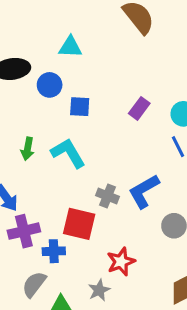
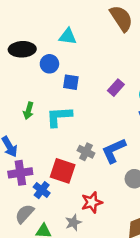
cyan L-shape: (68, 153) -> (59, 117), turned -68
blue cross: (54, 251) -> (42, 190), turned 35

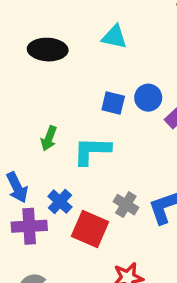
blue circle: (49, 64) -> (148, 98), moved
blue cross: (42, 190) -> (60, 202), moved

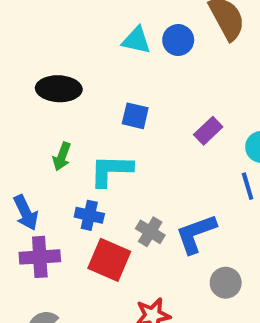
black ellipse: (48, 50) -> (59, 89), moved
blue circle: (148, 98) -> (178, 40), moved
blue cross: (60, 202) -> (89, 215), moved, turned -30

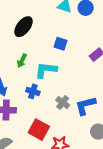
black ellipse: (59, 89) -> (24, 27), turned -60
red square: (109, 260) -> (39, 130), moved

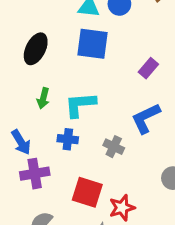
blue square: (61, 44) -> (93, 44), moved, size x1.6
blue L-shape: (85, 106) -> (146, 118), moved

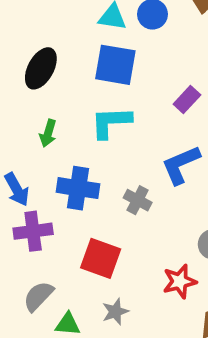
cyan L-shape: (80, 105) -> (111, 122), moved
blue cross: (68, 139) -> (78, 188), size x1.5
red star: (122, 208) -> (180, 281), moved

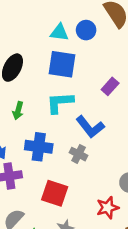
blue L-shape: (181, 165) -> (90, 127), moved, turned -104

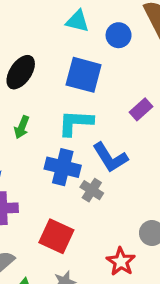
cyan triangle: (59, 32) -> (77, 21), moved
blue cross: (39, 147) -> (63, 167), moved
red star: (108, 208) -> (121, 262), turned -30

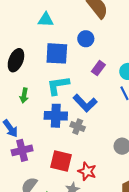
blue circle: (119, 35) -> (86, 39), moved
red star: (121, 262) -> (87, 171), moved

